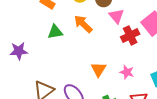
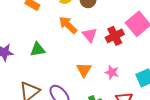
pink triangle: (116, 16) -> (90, 35), moved
green triangle: (55, 32) -> (38, 49), moved

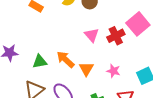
orange arrow: (68, 25) -> (65, 59), moved
green triangle: (38, 49) -> (40, 62), moved

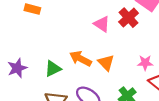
pink star: (113, 71) -> (145, 63), moved

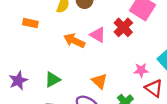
orange arrow: (80, 59) -> (74, 41), moved
orange triangle: (106, 63) -> (99, 81), moved

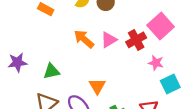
pink triangle: (98, 35) -> (109, 40), turned 42
pink star: (141, 70) -> (156, 63), moved

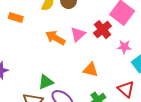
green triangle: (52, 71) -> (46, 82), moved
orange triangle: (97, 86) -> (91, 70), moved, turned -35

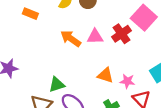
pink triangle: (78, 34) -> (95, 37), turned 35
pink star: (124, 47) -> (127, 81), moved

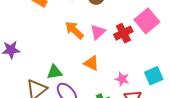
pink triangle: (95, 37) -> (98, 32), turned -49
orange triangle: (105, 75) -> (91, 63), moved

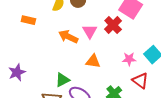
pink star: (122, 79) -> (129, 59), moved

